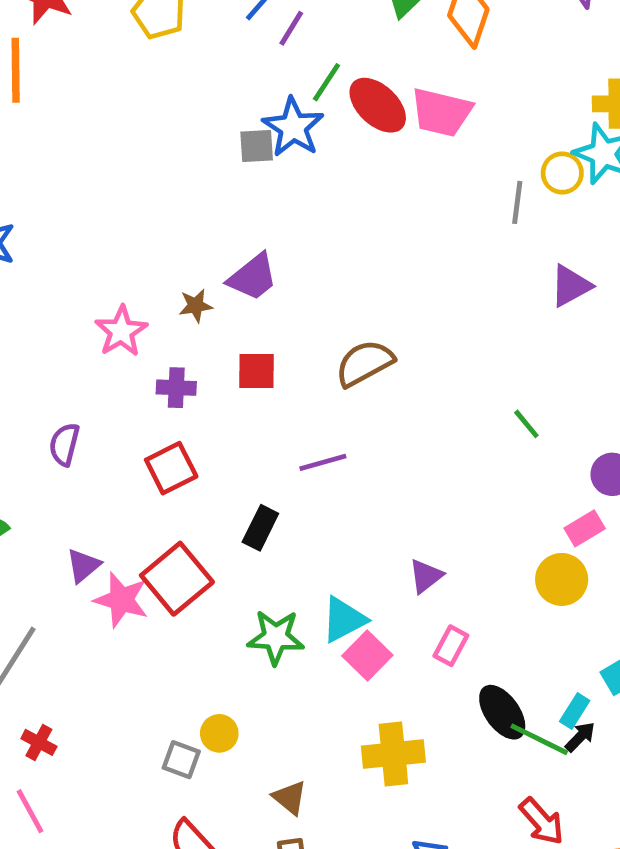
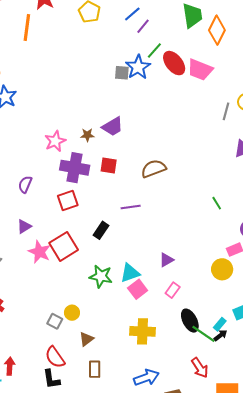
purple cross: (176, 388) -> (75, 168), size x1.8
purple triangle: (83, 565) -> (24, 226), moved
brown triangle: (290, 798) -> (86, 339), moved, turned 35

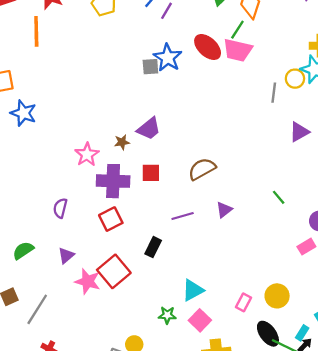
green line: (154, 51) -> (237, 30), moved
purple triangle: (166, 260) -> (224, 210), moved
yellow circle: (222, 269) -> (277, 296), moved
green star: (101, 276) -> (167, 315), moved, size x0.7
pink square: (138, 289) -> (200, 320), moved

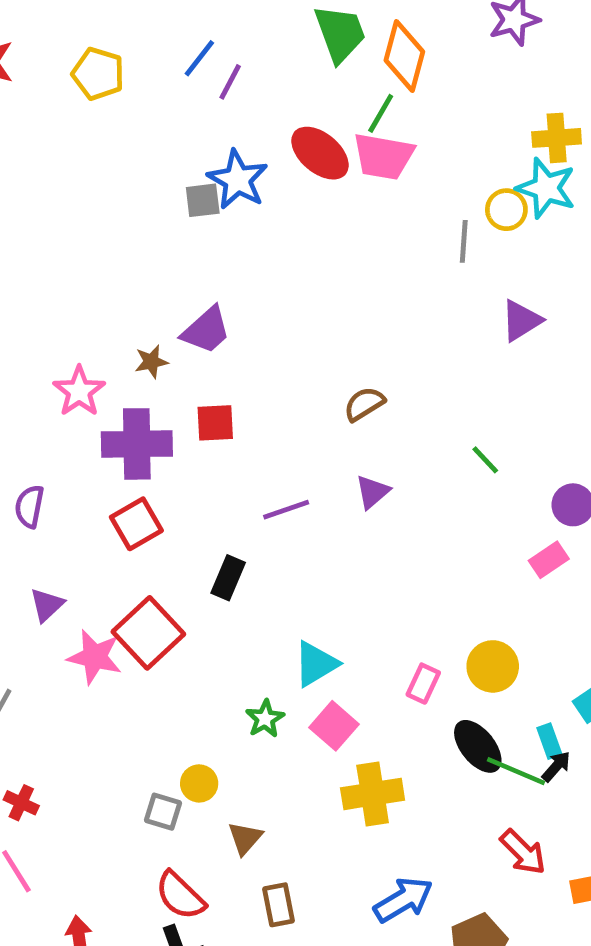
brown semicircle: (202, 169) -> (364, 404), moved, size x0.7
green star: (167, 315) -> (265, 719), turned -30
cyan rectangle: (302, 333) -> (549, 741), turned -49

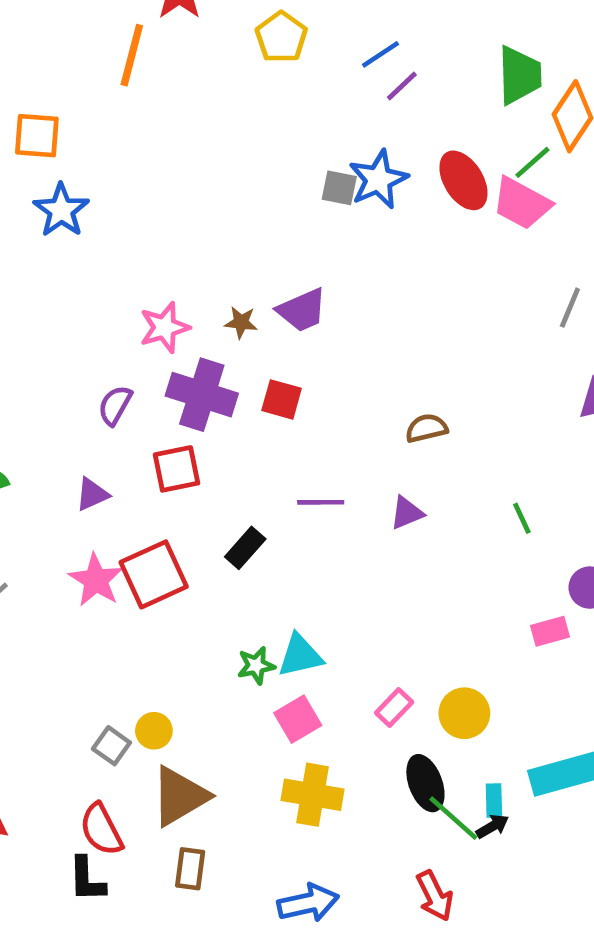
purple semicircle: (29, 506) -> (115, 405), moved
purple triangle: (47, 605) -> (92, 494), moved
green star: (265, 719) -> (256, 666), moved
brown triangle: (245, 838) -> (180, 796), size x1.8

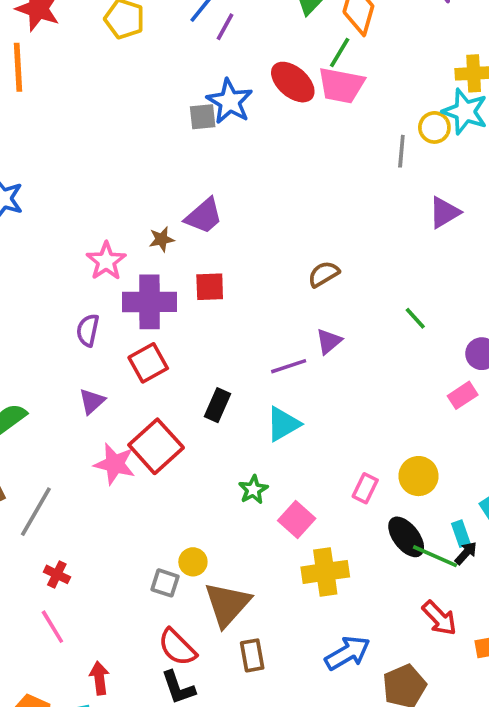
purple line: (321, 502) -> (289, 366), moved
cyan triangle: (300, 656) -> (283, 424), moved

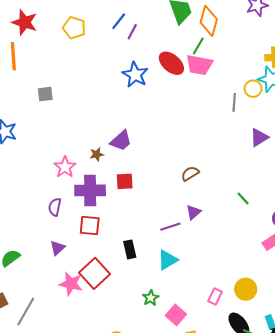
gray square: (203, 117) -> (45, 94), moved
red square: (148, 363) -> (90, 225), turned 35
black rectangle: (218, 405) -> (130, 249), turned -36

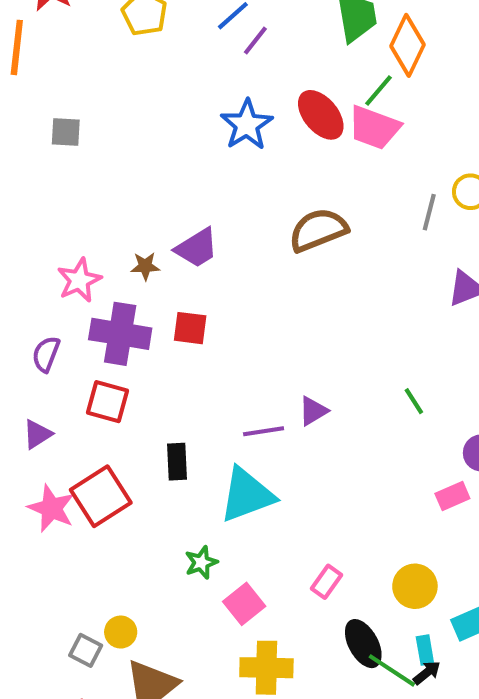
brown semicircle: (190, 174) -> (318, 230), moved, size x1.6
cyan triangle: (168, 260) -> (247, 495), size x1.4
yellow circle: (246, 289) -> (415, 586), moved

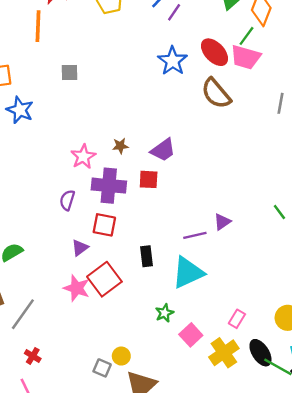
brown semicircle: (318, 230) -> (216, 93), moved, turned -104
purple trapezoid: (197, 248) -> (163, 150), moved
purple triangle: (37, 434) -> (80, 248), moved
yellow cross: (266, 668) -> (224, 353), moved, turned -32

